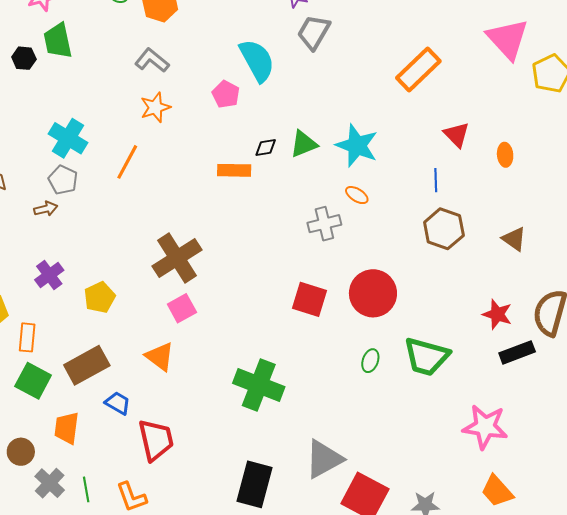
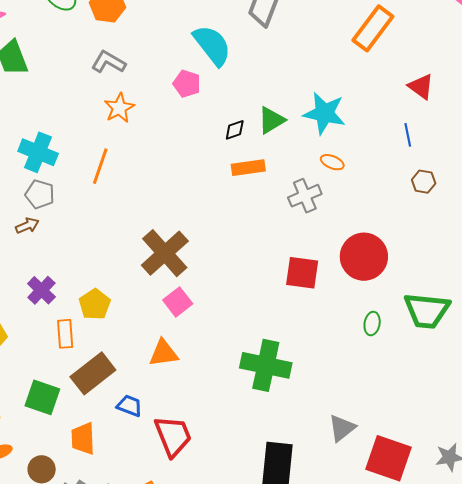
orange rectangle: (234, 170) -> (248, 168), moved
brown hexagon: (444, 229) -> (424, 182), size x0.6
orange rectangle: (27, 337) -> (65, 334), moved
orange triangle: (160, 357) -> (164, 353), turned -36
gray triangle: (324, 459) -> (342, 428), size x0.7

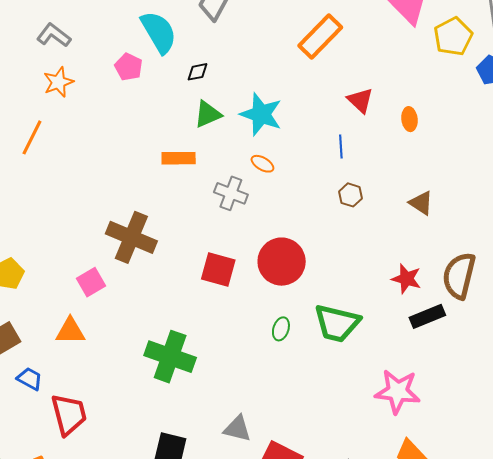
black diamond: (235, 130) -> (197, 72), moved
gray cross: (305, 196) -> (231, 193), turned 36
brown cross: (165, 253) -> (131, 237), moved, turned -33
gray triangle: (342, 428) -> (237, 429), turned 44

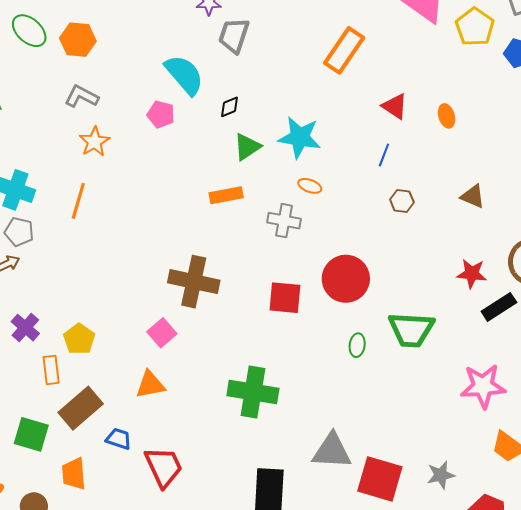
blue line: (341, 147) -> (384, 155), turned 35
gray triangle: (237, 429) -> (332, 451), size x1.4

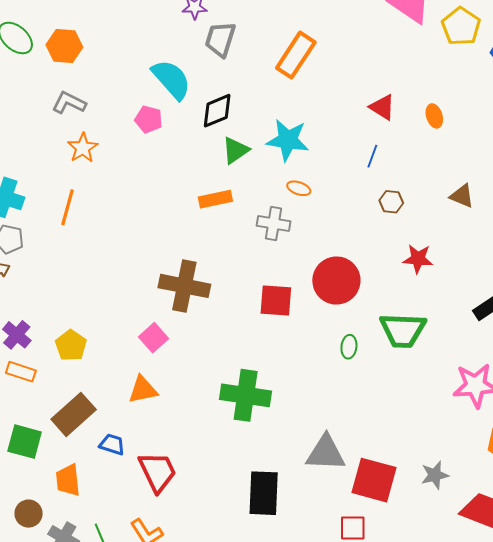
orange rectangle: (344, 50) -> (296, 55), moved
black diamond: (230, 107) -> (217, 111), size x1.6
red star: (472, 274) -> (418, 259), moved
orange rectangle: (51, 370) -> (21, 372), moved, turned -64

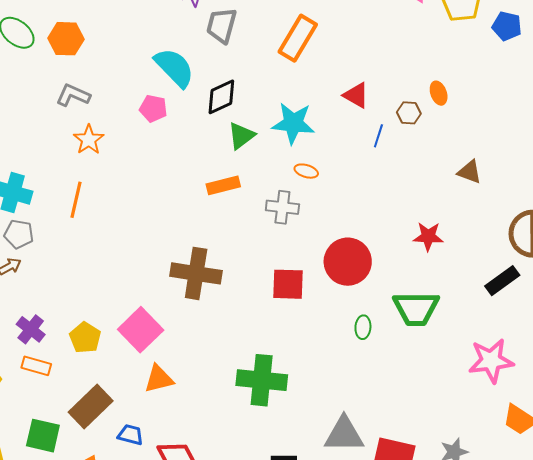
red triangle: (382, 107) -> (356, 95), moved
brown hexagon: (391, 202) -> (409, 113), moved
pink square: (154, 338) -> (141, 330), moved, size x1.5

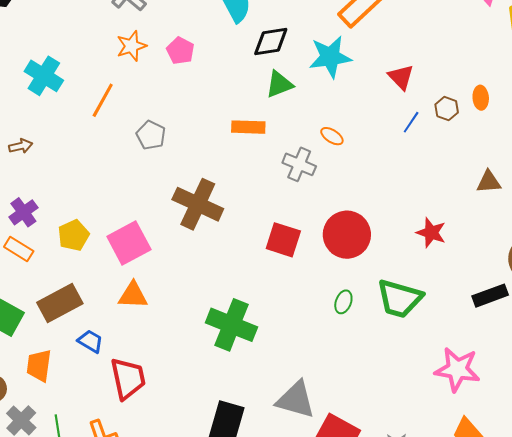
pink pentagon: (153, 108) -> (180, 51), moved
cyan star: (293, 123) -> (330, 57), moved, turned -30
brown triangle: (470, 172) -> (489, 182), turned -40
gray pentagon: (19, 234) -> (151, 135), moved

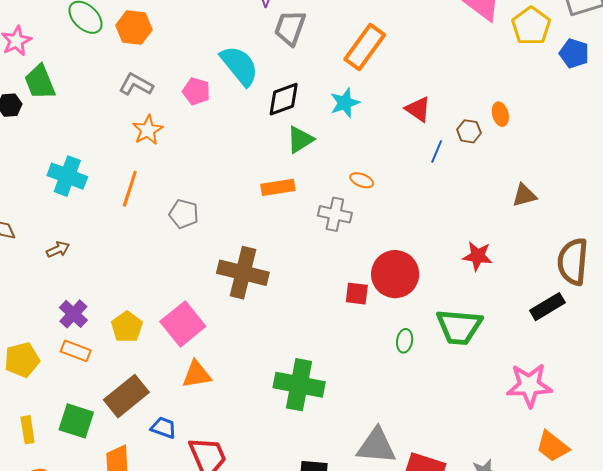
pink pentagon: (180, 51) -> (196, 91), moved
cyan star: (330, 57) -> (345, 103), size x0.7
red square: (283, 240) -> (357, 294), moved, size x0.7

